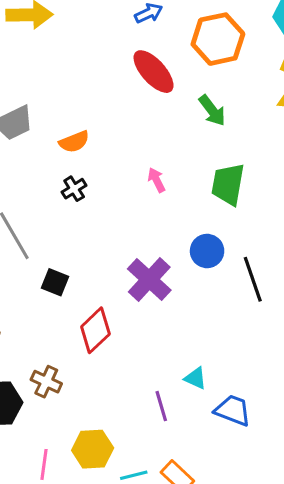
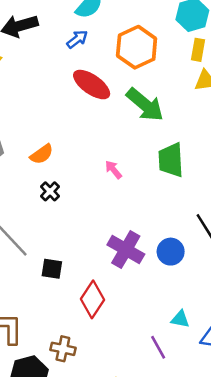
green arrow: (212, 111) -> (145, 105), size x1.5
blue circle: (207, 251) -> (171, 252), moved

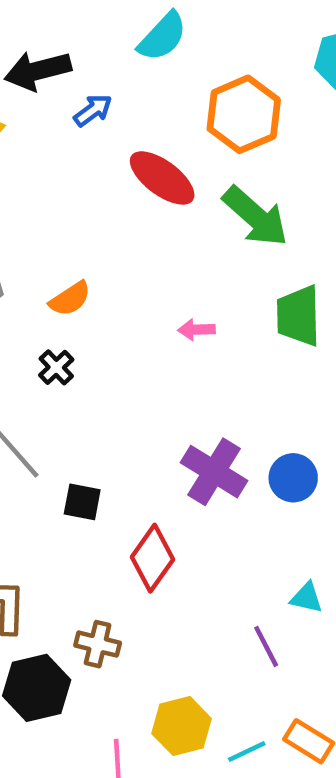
blue arrow: (77, 39) -> (93, 110), moved
pink arrow: (113, 170) -> (196, 330), turned -54
black cross: (50, 191) -> (56, 367), moved

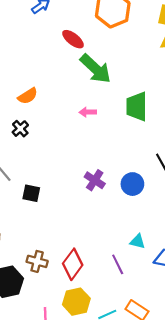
red ellipse: (162, 178) -> (73, 39), size x0.7
green arrow: (255, 216) -> (95, 69), moved
purple cross: (214, 472) -> (95, 180), size x0.7
red diamond: (152, 558) -> (73, 264), moved

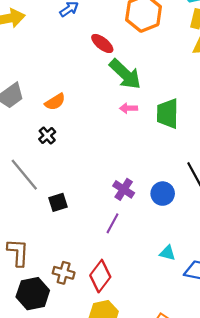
pink arrow: (88, 112) -> (128, 108), moved
black square: (31, 193) -> (58, 202), turned -30
purple line: (118, 264) -> (112, 223), moved, turned 54

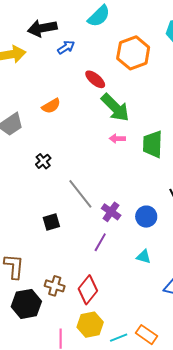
orange semicircle: (55, 102) -> (51, 106), moved
gray line: (24, 175) -> (80, 194), moved
cyan triangle: (167, 253) -> (144, 257), moved

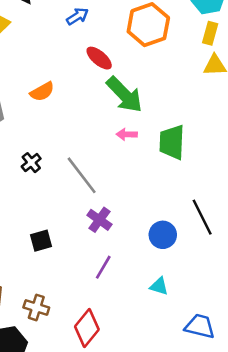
blue arrow: (66, 47) -> (77, 16), moved
gray line: (80, 194) -> (82, 175), moved
purple cross: (111, 212) -> (99, 220), moved
brown cross: (55, 286) -> (36, 307), moved

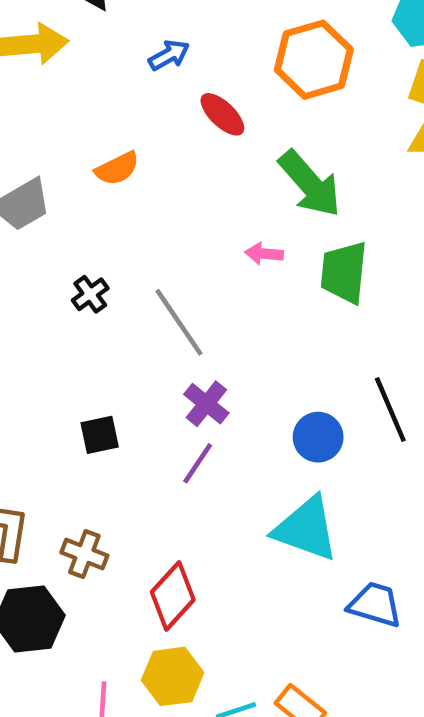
blue arrow: (77, 16) -> (169, 55), moved
green arrow: (124, 95) -> (310, 184), moved
purple line: (103, 267) -> (198, 463), moved
cyan triangle: (159, 286) -> (306, 529), size x2.0

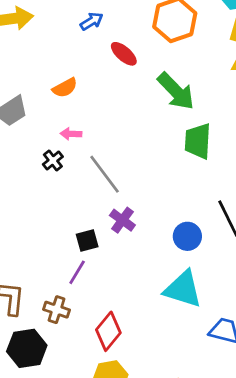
pink arrow: (264, 254) -> (71, 134), moved
black square: (100, 435) -> (87, 241), moved
purple line: (198, 463) -> (77, 272), moved

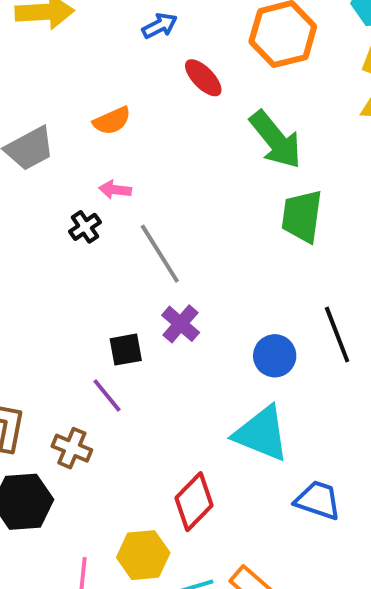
purple line: (77, 272) -> (107, 395), turned -75
red diamond: (108, 331) -> (194, 502), moved

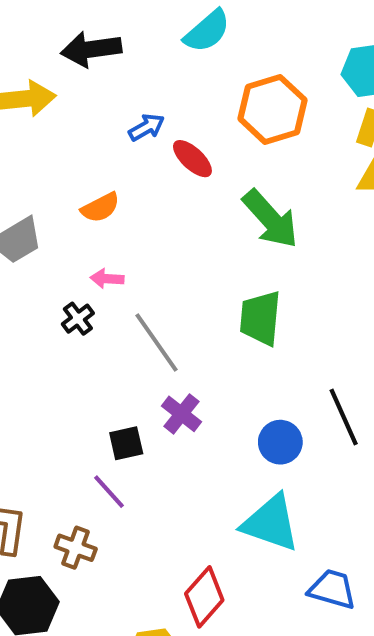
blue arrow: (160, 26) -> (146, 127), moved
green trapezoid: (302, 216) -> (260, 318), moved

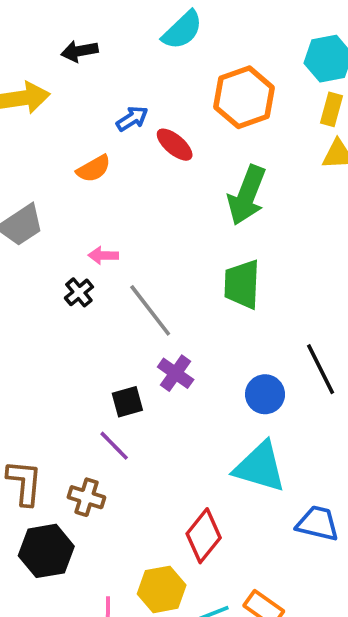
black arrow: (91, 49) -> (79, 51), size x0.7
orange semicircle: (100, 208) -> (94, 169), moved
green arrow: (270, 219) -> (247, 195), turned 66

